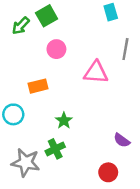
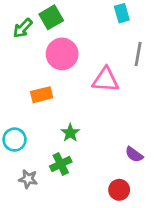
pink circle: (56, 49) -> (62, 54), size x1.5
cyan circle: (13, 114) -> (15, 140), moved
gray star: (26, 162) -> (28, 179), size x0.6

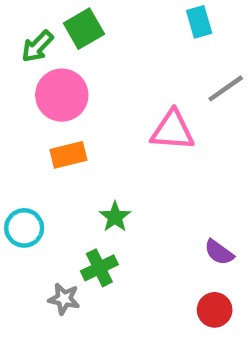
pink circle: (62, 54) -> (62, 95), moved
gray line: (138, 54) -> (226, 88), turned 45
gray star: (28, 179) -> (64, 299), moved
red circle: (119, 190) -> (215, 310), moved

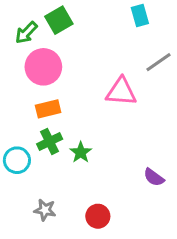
green cross: (99, 268) -> (50, 142), moved
red circle: (215, 310) -> (98, 216), moved

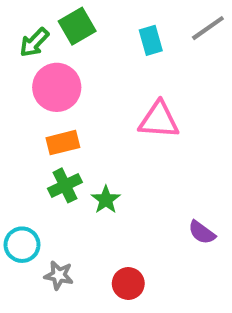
cyan rectangle: (140, 16) -> (151, 40), moved
gray line: (159, 62) -> (208, 28), moved
cyan circle: (17, 160) -> (22, 245), moved

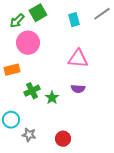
orange rectangle: (63, 143) -> (12, 70), moved
purple semicircle: (202, 232) -> (78, 89), moved, turned -32

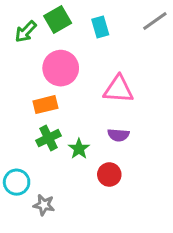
cyan rectangle: (74, 20) -> (100, 27), moved
pink circle: (28, 43) -> (61, 68), moved
orange rectangle: (12, 70) -> (45, 105), moved
red circle: (63, 139) -> (109, 175), moved

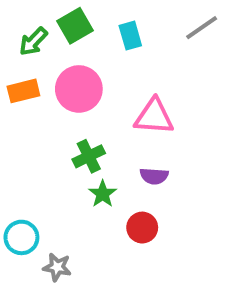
orange rectangle: (45, 105) -> (23, 91), moved
green cross: (48, 138) -> (89, 156), moved

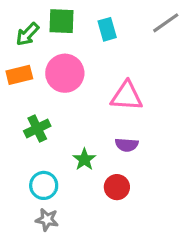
green square: (75, 26) -> (62, 21), turned 32
green cross: (89, 156) -> (37, 129), moved
cyan circle: (21, 237) -> (44, 185), moved

